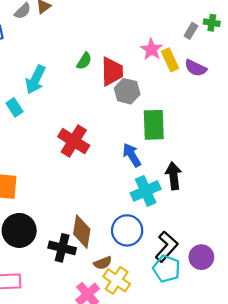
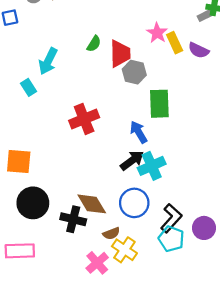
gray rectangle: (191, 31) -> (205, 15), moved, turned 32
red cross: (74, 141) -> (84, 119), turned 36
black arrow: (174, 176) -> (132, 160), moved, turned 60
brown diamond: (82, 232) -> (92, 204), turned -40

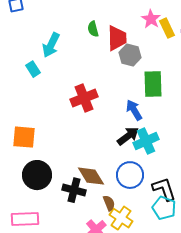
green semicircle: (94, 44) -> (93, 29), turned 133
black L-shape: (171, 218) -> (164, 189), turned -60
brown semicircle: (111, 233) -> (109, 203), turned -91

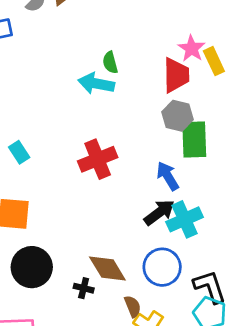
red trapezoid: (117, 38) -> (176, 75), moved
cyan arrow: (51, 45) -> (96, 84), moved, turned 75
gray hexagon: (130, 55) -> (178, 116), moved
cyan rectangle: (33, 69) -> (19, 152), moved
black cross: (74, 190) -> (84, 288), size x0.6

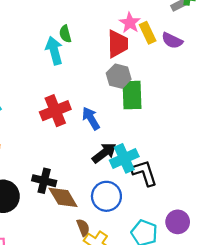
cyan arrow: (96, 84) -> (54, 51), turned 64
blue arrow: (168, 176) -> (91, 118), moved
black L-shape: (210, 287) -> (144, 173), moved
black cross: (84, 288) -> (44, 181), moved, size x1.5

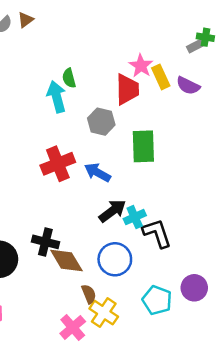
gray hexagon: (119, 76) -> (101, 122), moved
blue arrow: (91, 118) -> (97, 172), turned -30
cyan cross: (124, 158) -> (135, 217), size x0.7

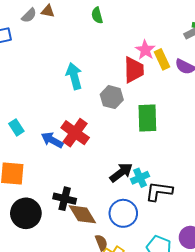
brown triangle: (26, 20) -> (48, 11), turned 48
green semicircle: (69, 78) -> (97, 15), moved
red cross: (58, 164) -> (75, 133), turned -32
blue arrow: (97, 172) -> (52, 140), moved
black L-shape: (157, 233) -> (159, 191), turned -64

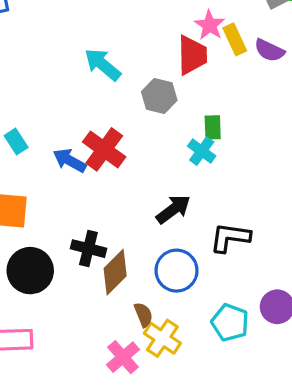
cyan arrow: (74, 76) -> (103, 64), turned -35
green rectangle: (147, 118) -> (213, 127), size x0.6
cyan cross: (140, 178) -> (202, 151), moved, turned -30
brown diamond: (82, 214) -> (115, 272), turned 76

